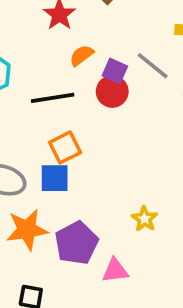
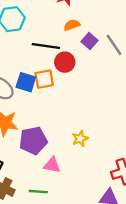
red circle: (112, 91) -> (65, 62), moved
blue square: (55, 178) -> (26, 82), moved

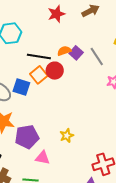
orange semicircle: (72, 25) -> (64, 51), moved
orange square: (44, 79) -> (39, 75), moved, turned -30

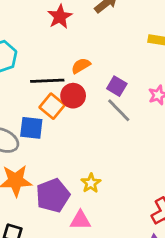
purple square: (76, 53) -> (117, 86), moved
gray line: (97, 57) -> (119, 110), moved
yellow star: (67, 136) -> (91, 183), moved

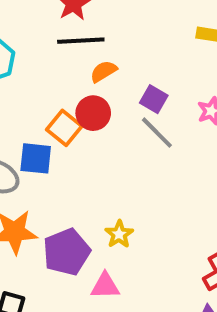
black line: (47, 81) -> (81, 41), moved

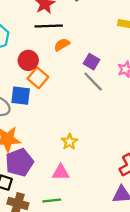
red circle: (93, 113) -> (28, 60), moved
purple pentagon: (67, 252) -> (19, 162), moved

